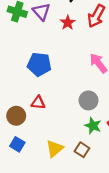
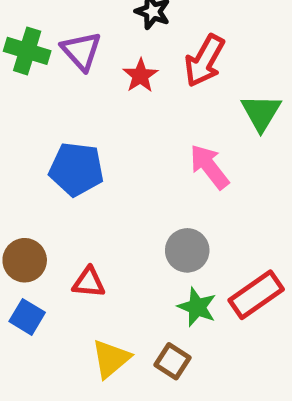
red triangle: (38, 103) -> (89, 282), moved
brown circle: (16, 116) -> (25, 260), moved
blue square: (17, 144) -> (27, 317), moved

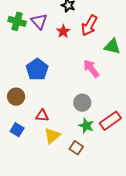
green triangle: (261, 112) -> (112, 46), turned -48
blue pentagon: (76, 169) -> (37, 70), turned 30
brown circle: (25, 260) -> (16, 97), moved
yellow triangle: (111, 359) -> (52, 136), moved

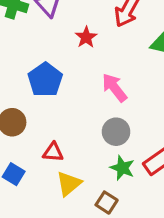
red star: (63, 31) -> (86, 37), moved
pink arrow: (91, 69) -> (114, 88), moved

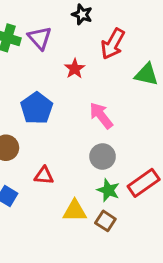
yellow triangle: (69, 184) -> (75, 211), moved, turned 40
brown square: (107, 203) -> (105, 221), moved

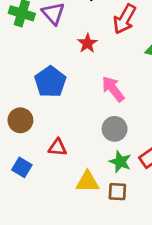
brown square: (105, 221) -> (117, 192), turned -30

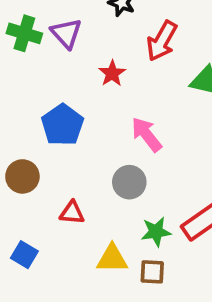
gray circle: (115, 129) -> (129, 182), moved
green star: (120, 162) -> (156, 232), turned -30
blue square: (22, 167) -> (24, 255), moved

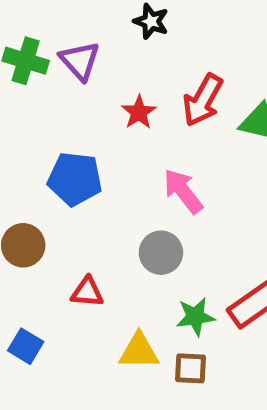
red arrow: (162, 41) -> (203, 100), moved
blue pentagon: (63, 125) -> (75, 179), turned -30

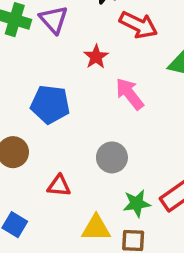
red arrow: (203, 100) -> (138, 25), moved, turned -93
pink arrow: (183, 191) -> (130, 94), moved

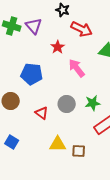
red triangle: (59, 186) -> (42, 113), moved, turned 32
green star: (137, 203) -> (93, 103), moved

